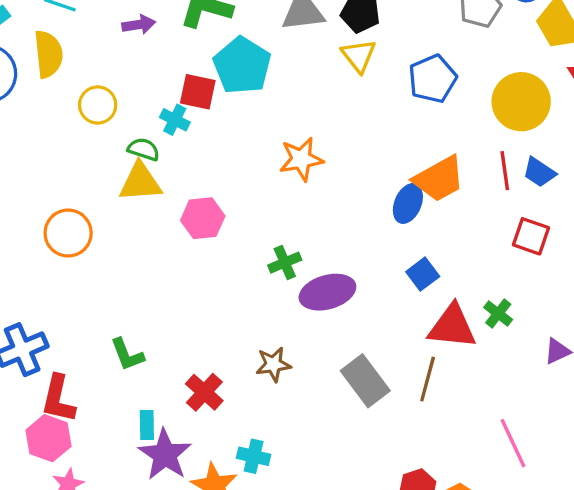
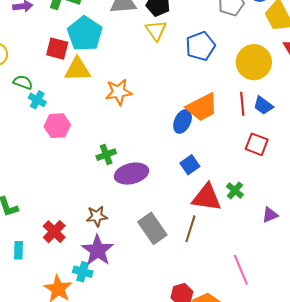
cyan cross: (175, 120) -> (37, 100), moved
yellow triangle: (140, 182) -> (77, 69), moved
purple star: (165, 455) -> (98, 250), moved

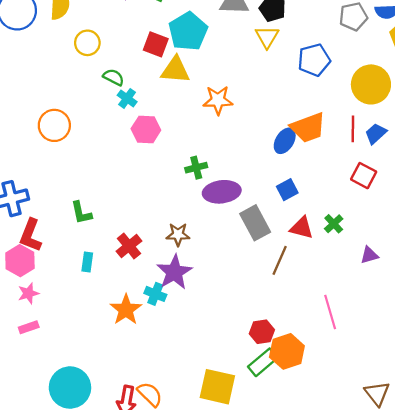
blue trapezoid: (263, 106) -> (376, 134), turned 95
red triangle: (207, 197) -> (302, 228), size x0.7
gray rectangle: (152, 228) -> (255, 223), moved

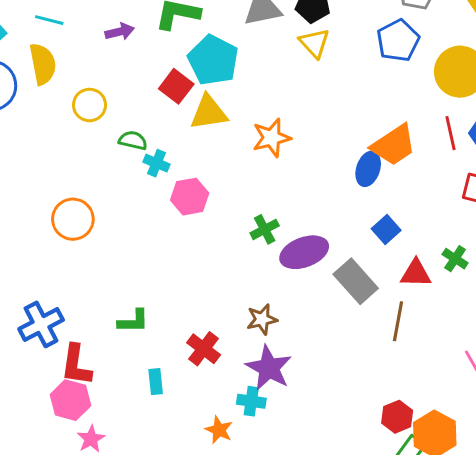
red square: (156, 44) -> (176, 86), turned 30
blue pentagon: (314, 60) -> (398, 41), moved
green L-shape: (81, 213) -> (133, 321), turned -65
orange star: (126, 310) -> (219, 430), size x0.7

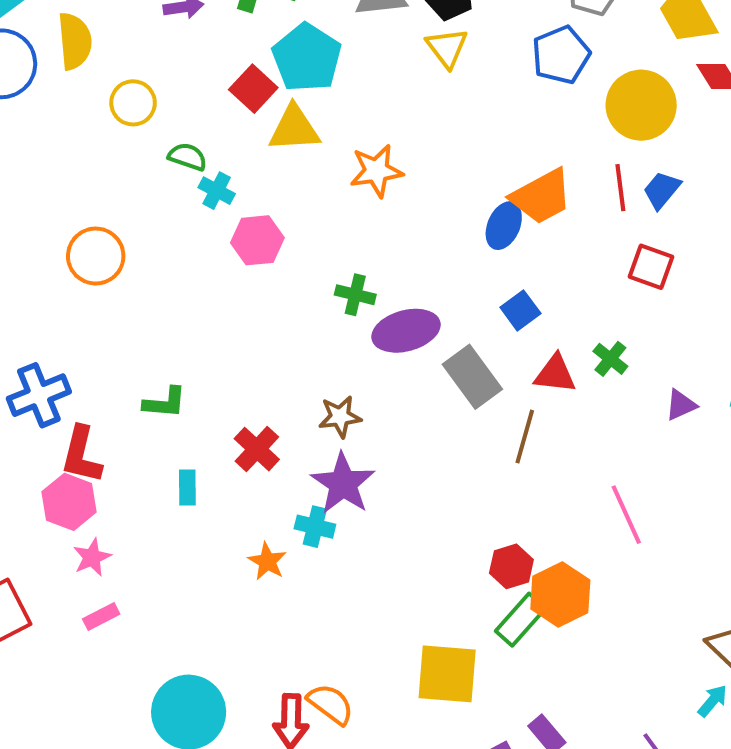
green cross: (265, 229) -> (355, 295), turned 36

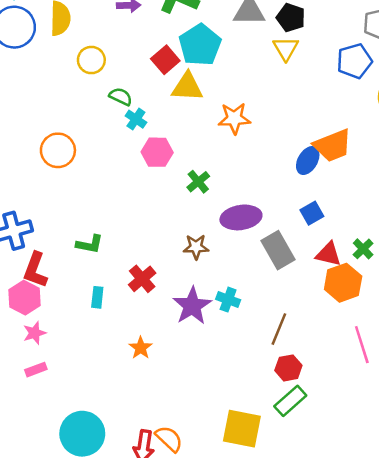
green cross: (355, 295) -> (198, 182), moved, turned 30
brown star: (340, 417) -> (196, 247), moved
brown line: (525, 437) -> (279, 329), moved
cyan cross: (315, 527) -> (228, 300), moved
orange hexagon: (560, 595) -> (343, 283), moved

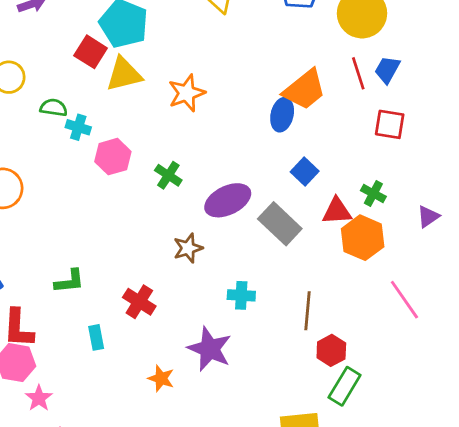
purple star: (192, 306) -> (210, 349), moved

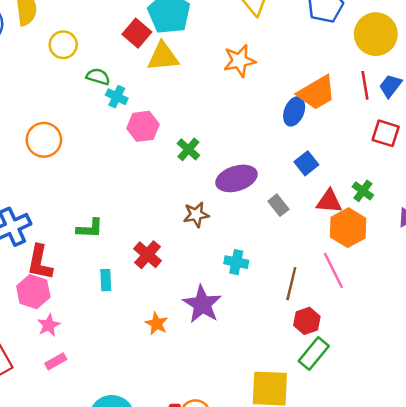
orange star: (187, 93) -> (239, 61), moved
gray rectangle: (280, 224) -> (278, 205), size x0.6
pink line: (404, 300) -> (333, 270), moved

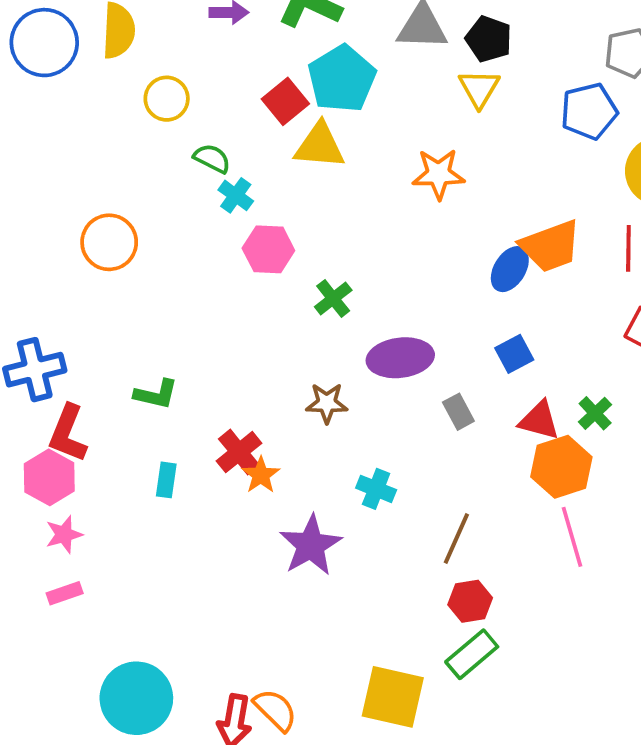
pink line: (333, 270) -> (572, 537), moved
orange star: (157, 324) -> (261, 475), moved

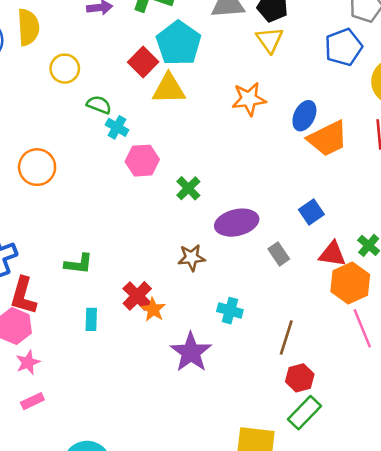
blue ellipse: (510, 269) -> (304, 116), moved

